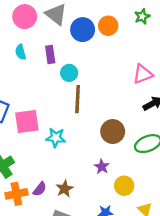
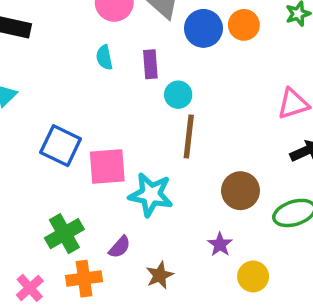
cyan star: (56, 138) -> (151, 195), size x1.4
purple semicircle: (40, 189) -> (120, 247), moved

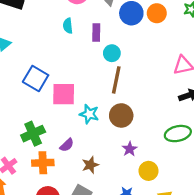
brown circle: (241, 191) -> (121, 115), moved
cyan star: (151, 195) -> (89, 114), size x0.7

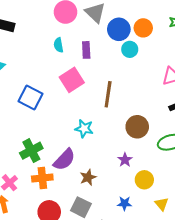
cyan circle: (112, 53) -> (130, 49), moved
pink square: (64, 94) -> (72, 80), moved, turned -30
brown circle: (121, 115) -> (137, 127), moved
purple semicircle: (67, 145) -> (64, 160), size x1.6

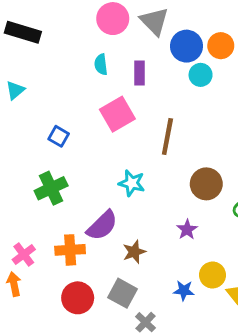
blue square: (31, 97) -> (59, 136), size x0.6
green cross: (31, 151) -> (51, 188), moved
yellow circle: (144, 180) -> (212, 275), moved

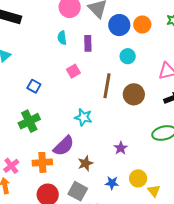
cyan circle: (201, 75) -> (128, 56), moved
pink square: (117, 114) -> (73, 71), size x0.6
brown circle: (206, 184) -> (134, 94), moved
blue star: (184, 291) -> (112, 183), moved

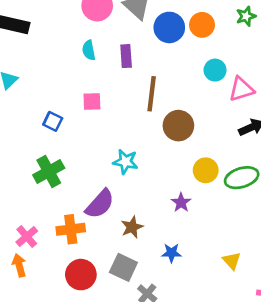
cyan circle: (128, 56) -> (215, 70), moved
pink square: (73, 71) -> (92, 101), moved, turned 32
brown line: (107, 86) -> (152, 94), moved
brown circle: (134, 94) -> (178, 126), moved
yellow circle: (138, 178) -> (206, 170), moved

